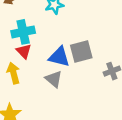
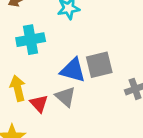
red triangle: (24, 51) -> (39, 104), moved

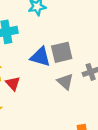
gray triangle: (65, 97) -> (65, 82), moved

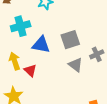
blue triangle: (40, 57) -> (41, 45), moved

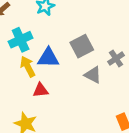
yellow arrow: (15, 61) -> (28, 67), moved
red triangle: (30, 70) -> (40, 90), turned -40

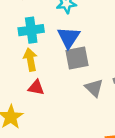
gray square: (82, 46) -> (77, 58), moved
blue triangle: (48, 58) -> (69, 37), moved, turned 45

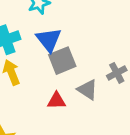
red triangle: (36, 88) -> (56, 101), moved

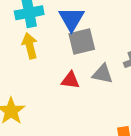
gray triangle: (87, 90) -> (103, 74), turned -30

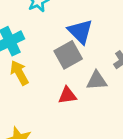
blue triangle: (71, 19) -> (80, 31), moved

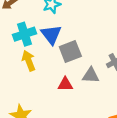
blue triangle: (80, 31) -> (51, 35), moved

